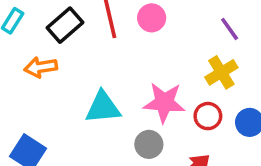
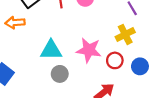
gray circle: (149, 144) -> (60, 74), moved

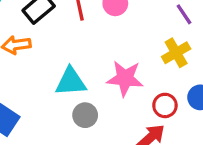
red circle: (115, 60) -> (165, 105), moved

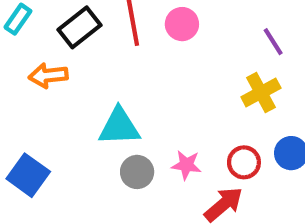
pink star: (125, 78) -> (186, 165), moved, size x0.6

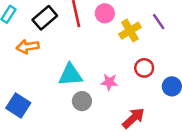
yellow cross: (261, 92) -> (130, 31), moved
red circle: (244, 162) -> (144, 68), moved
pink star: (186, 165) -> (109, 82), moved

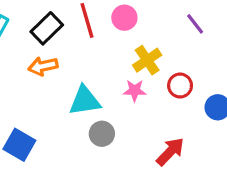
yellow cross: (130, 31) -> (147, 60), moved
orange arrow: (28, 47) -> (43, 66), moved
pink star: (109, 82) -> (135, 90), moved

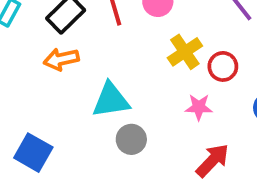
red circle: (180, 86) -> (223, 66), moved
pink star: (135, 90) -> (199, 107), moved

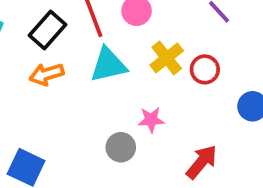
cyan triangle: (111, 100) -> (108, 65), moved
pink star: (199, 107) -> (151, 120), moved

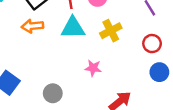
red circle: (205, 69) -> (152, 44), moved
gray circle: (121, 147) -> (53, 93), moved

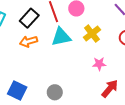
pink star: (93, 68) -> (99, 64), moved

